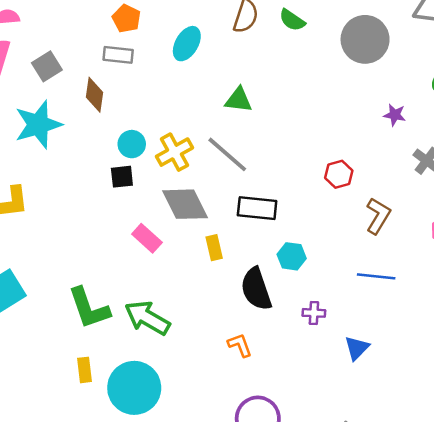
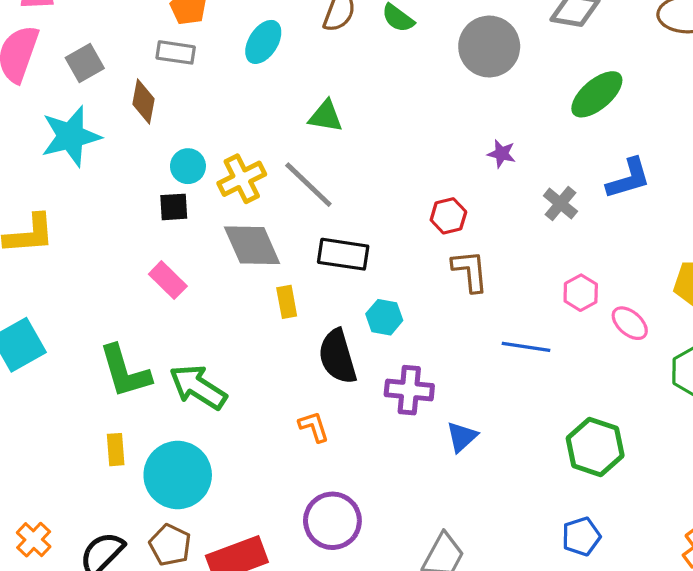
purple star: (395, 115) -> (502, 154), moved
brown L-shape: (378, 216) -> (470, 271), moved, turned -39
pink rectangle: (147, 238) -> (168, 280), moved
blue line: (376, 276) -> (526, 347), moved
purple cross: (314, 313) -> (409, 390), size x1.6

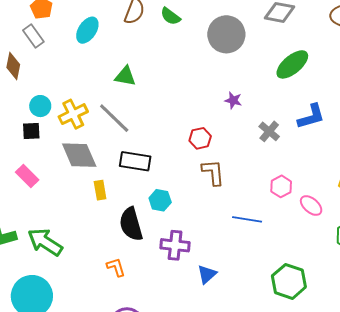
gray rectangle: (176, 52) -> (33, 36), turned 45

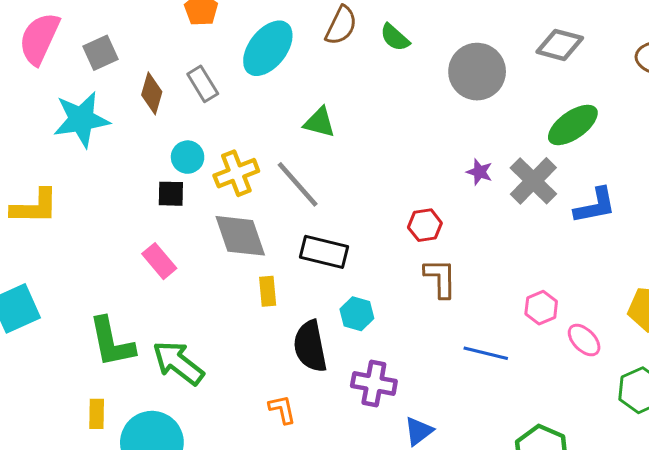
cyan ellipse: (87, 30) -> (268, 48), size x1.4
gray rectangle: (33, 36) -> (203, 84), moved
gray cross: (269, 131) -> (533, 181), moved, size x1.5

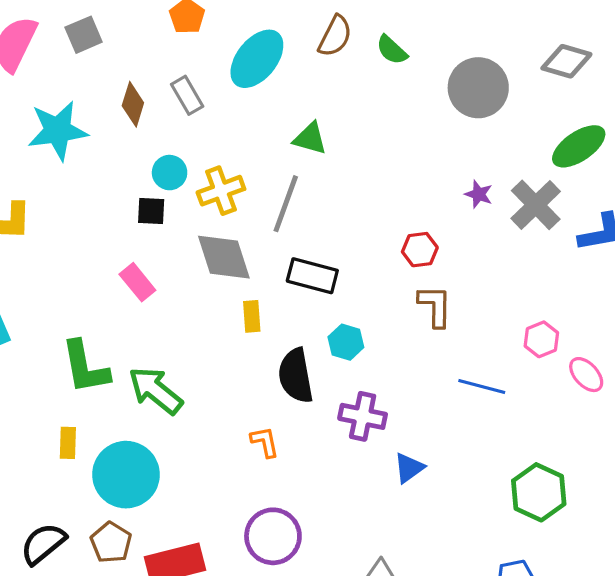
gray square: (100, 53) -> (84, 35), moved
gray line: (298, 184) -> (286, 204), turned 60

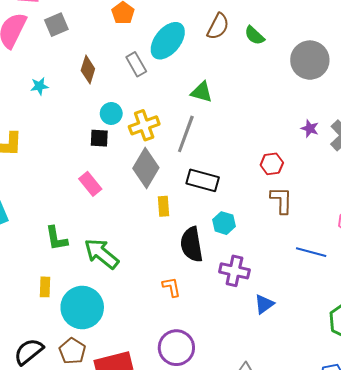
gray rectangle: (187, 95) -> (136, 64), moved
cyan star: (58, 131) -> (39, 86), size x0.5
gray diamond: (224, 257) -> (146, 168), turned 48
green L-shape: (85, 367) -> (56, 238), size x0.7

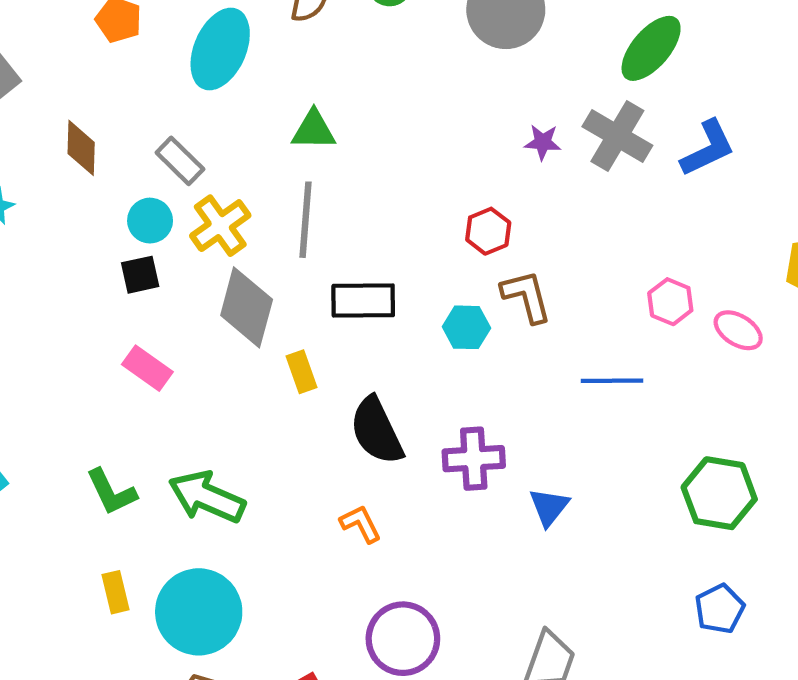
gray rectangle: (136, 64) -> (180, 161), moved
cyan hexagon: (224, 223) -> (466, 327), moved

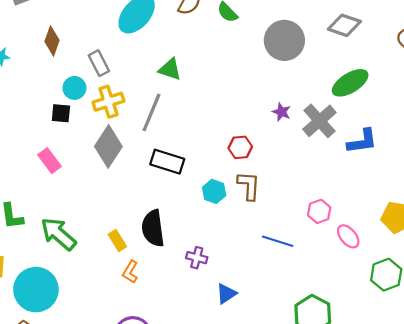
yellow rectangle: (301, 372) -> (117, 240), moved, turned -30
purple cross: (474, 459) -> (197, 258), size x0.7
orange L-shape: (361, 524) -> (130, 272), turned -140

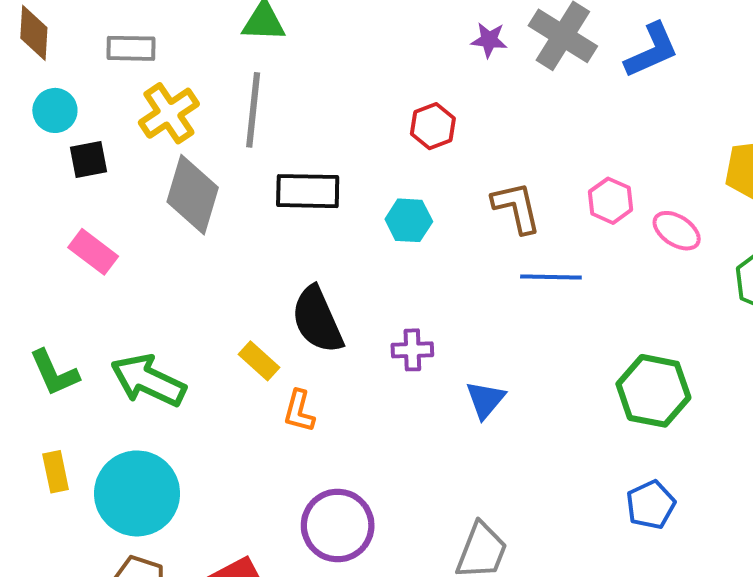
gray rectangle: (99, 63) -> (131, 48), turned -45
cyan circle: (74, 88) -> (55, 110), moved
brown L-shape: (249, 186) -> (516, 207), moved

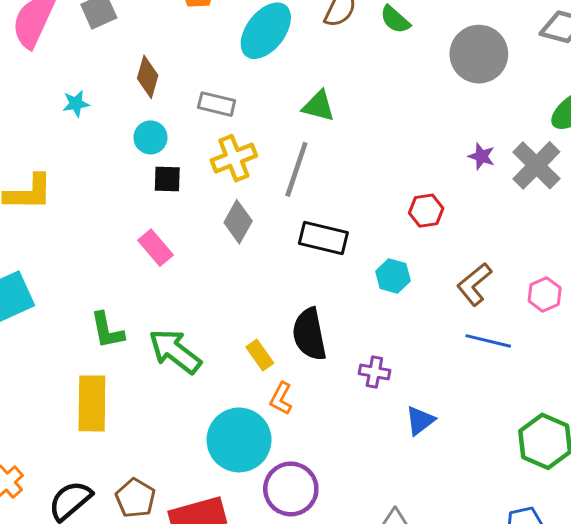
gray diamond: (193, 195) -> (238, 222), size x0.7
brown L-shape: (516, 207) -> (474, 284), turned -129
yellow rectangle: (56, 472) -> (92, 403), size x1.8
cyan circle: (137, 493) -> (239, 440), moved

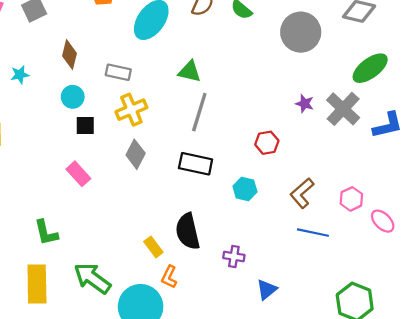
gray line: (296, 169) -> (199, 112), moved
green arrow: (175, 351) -> (92, 278), moved

